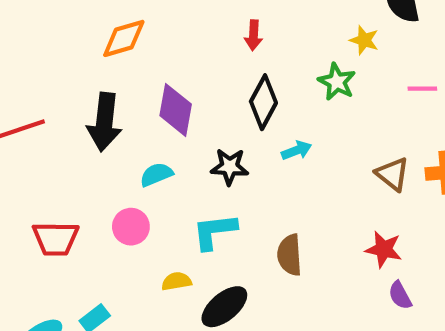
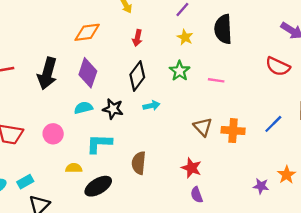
orange diamond: (124, 38) -> (87, 32), moved
yellow star: (364, 40) -> (185, 37), moved
pink line: (422, 89) -> (216, 80), moved
cyan semicircle: (156, 175) -> (83, 108), moved

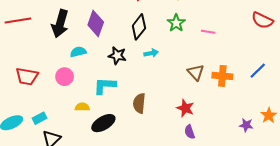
cyan semicircle: (83, 108) -> (78, 52), moved

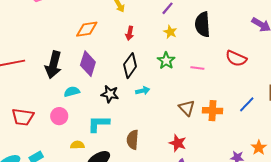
red semicircle: (262, 20) -> (236, 58), moved

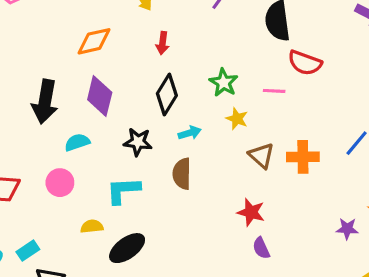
yellow star: (170, 32) -> (237, 119), moved
red semicircle: (236, 58) -> (305, 63), moved
brown semicircle: (133, 140) -> (182, 174), moved

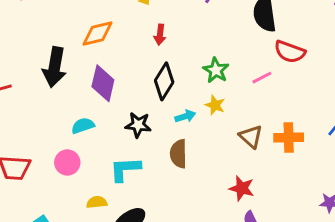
pink line: (274, 91) -> (262, 78), turned -30
black arrow: (45, 102) -> (55, 67), moved
yellow star: (237, 119) -> (215, 105), moved

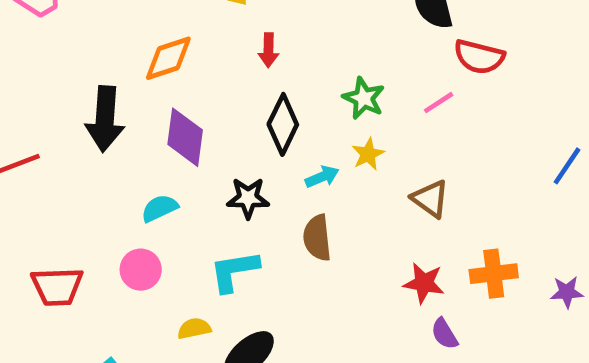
yellow star: (215, 105) -> (368, 154), turned 30
orange cross: (289, 138) -> (494, 274), moved

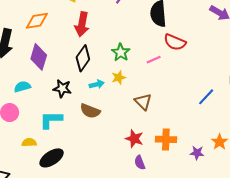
red arrow: (269, 50) -> (82, 24), size x1.6
brown semicircle: (317, 238) -> (90, 111), turned -72

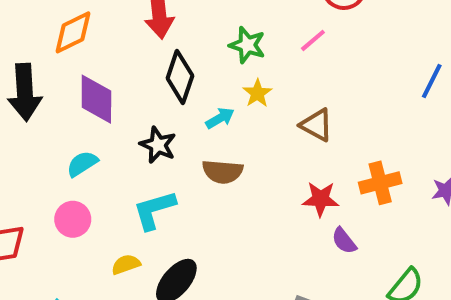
black star: (62, 88) -> (158, 145), turned 30

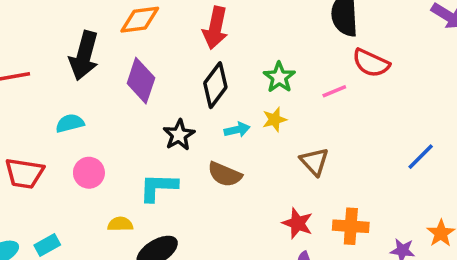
cyan semicircle: (82, 164) -> (70, 123), moved

